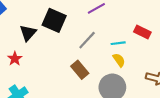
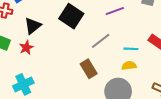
black triangle: (28, 33) -> (33, 26), moved
yellow semicircle: (119, 60) -> (129, 66), turned -72

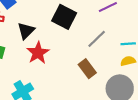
red star: (26, 48) -> (38, 53), moved, size x1.5

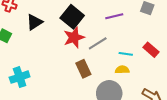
red star: (38, 53) -> (74, 38), moved

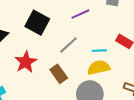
red star: (74, 38) -> (26, 62), moved
yellow semicircle: (122, 70) -> (99, 67), size x1.5

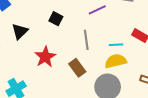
black square: (37, 23) -> (56, 19), size x0.6
gray line: (68, 45) -> (86, 40), turned -54

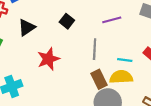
brown rectangle: (77, 68) -> (99, 79), moved

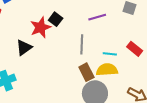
black triangle: (27, 27) -> (24, 48), moved
red star: (48, 59) -> (41, 27), moved

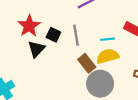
black square: (56, 19) -> (53, 35), moved
black triangle: (24, 48) -> (36, 49), moved

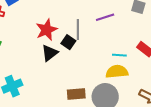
gray line: (76, 35) -> (78, 29), moved
brown rectangle: (87, 63) -> (76, 94), moved, turned -66

